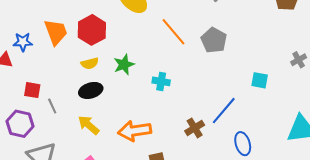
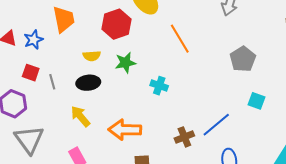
red hexagon: (92, 30) -> (116, 24), moved
gray pentagon: (214, 40) -> (243, 59), moved
blue star: (23, 42) -> (33, 40), moved, turned -30
gray line: (52, 106) -> (52, 82), moved

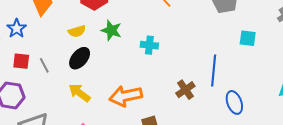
green star: (125, 63) -> (111, 30), turned -30
black ellipse: (88, 83) -> (80, 58), turned -30
blue line: (216, 125) -> (214, 71), turned -32

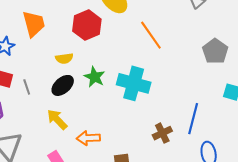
green star: (111, 30) -> (95, 77), moved
cyan cross: (149, 45) -> (134, 83), size x1.8
orange arrow: (126, 96) -> (88, 138), moved, size x0.7

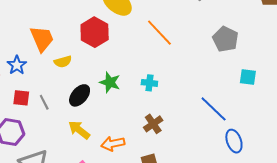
yellow semicircle: (64, 58) -> (63, 62), moved
cyan cross: (134, 83) -> (149, 83), size x0.5
blue line: (193, 119) -> (214, 109), turned -52
brown cross: (162, 133) -> (153, 124), moved

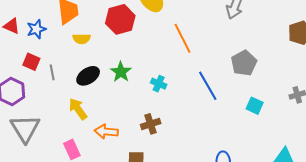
blue line: (214, 109) -> (208, 86), moved

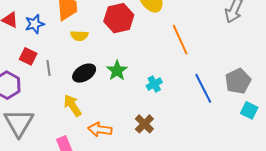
gray pentagon: (244, 63) -> (238, 81), moved
cyan cross: (159, 84) -> (154, 84), turned 35
brown cross: (151, 124) -> (144, 124), turned -30

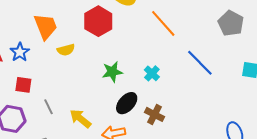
gray line: (48, 68) -> (48, 107), moved
green star: (117, 71) -> (112, 72), turned -30
black ellipse: (84, 73) -> (127, 103), moved
gray pentagon: (238, 81) -> (231, 23), moved

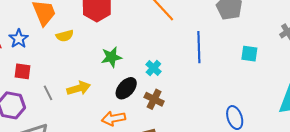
blue line: (200, 63) -> (199, 47), turned 44
cyan cross: (152, 73) -> (153, 68), moved
yellow arrow: (80, 119) -> (79, 88), moved, turned 125

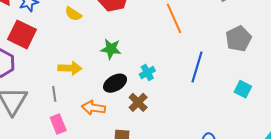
yellow semicircle: (65, 36) -> (73, 14), turned 30
red square: (23, 71) -> (22, 34), size x1.6
gray line: (48, 93) -> (54, 94), moved

